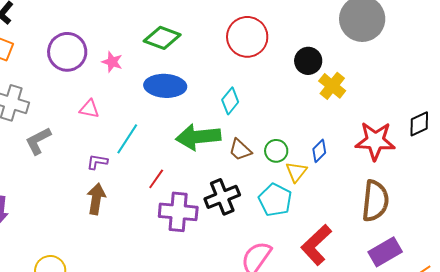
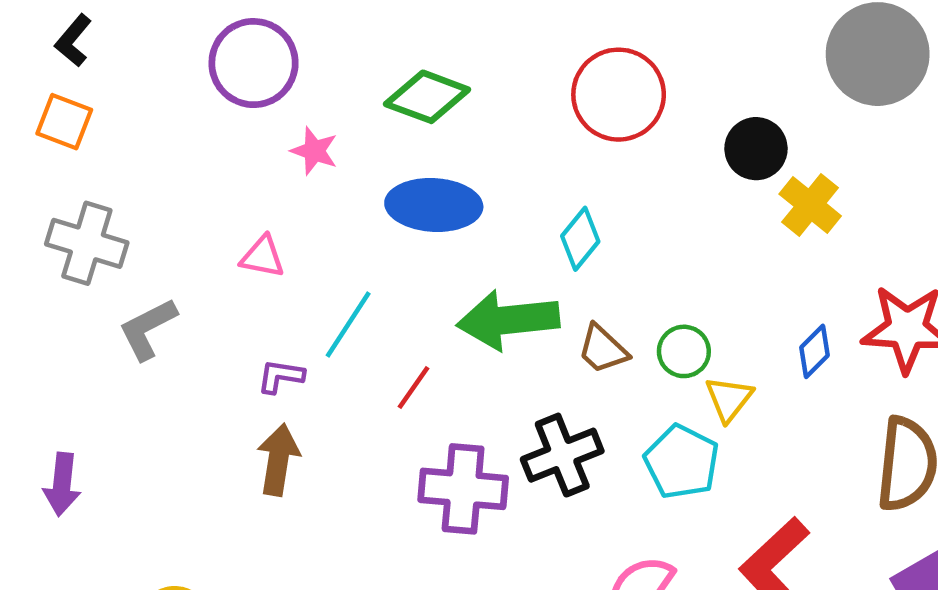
purple circle: (67, 52) -> (254, 63), moved
blue diamond: (319, 151) -> (815, 351), moved
red line: (156, 179) -> (414, 387), moved

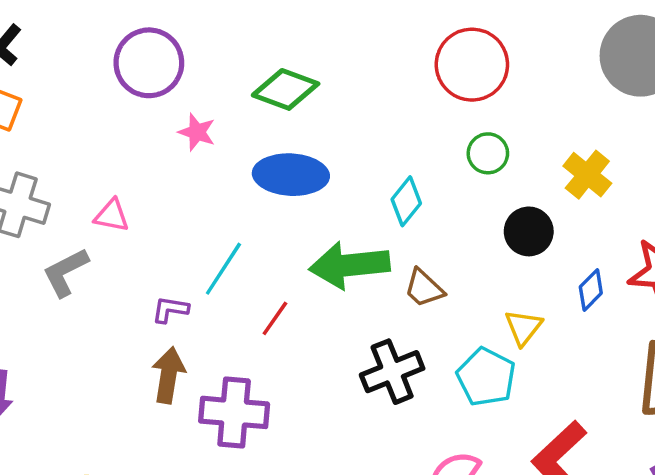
red circle: (619, 95) -> (472, 65), moved
black circle: (756, 149) -> (529, 231), moved
pink triangle: (263, 257) -> (112, 215), moved
green circle: (684, 351) -> (488, 153), moved
purple cross: (463, 489) -> (234, 412), moved

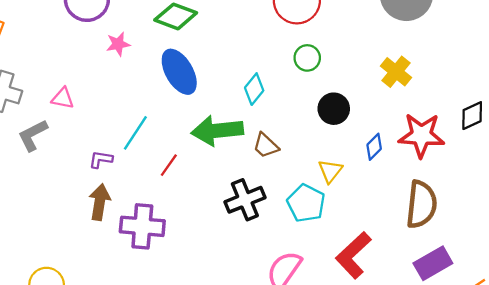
pink star: (197, 132) -> (118, 44), turned -30
blue ellipse: (291, 175) -> (179, 72), turned 57
yellow cross: (587, 175) -> (396, 72), moved

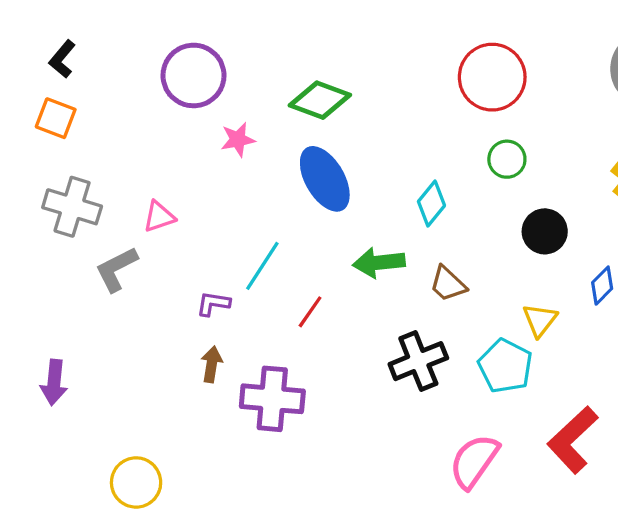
pink triangle: (63, 98) -> (159, 217), turned -30
green arrow: (217, 131) -> (379, 263), size x0.7
brown arrow: (100, 202) -> (212, 364), size x0.7

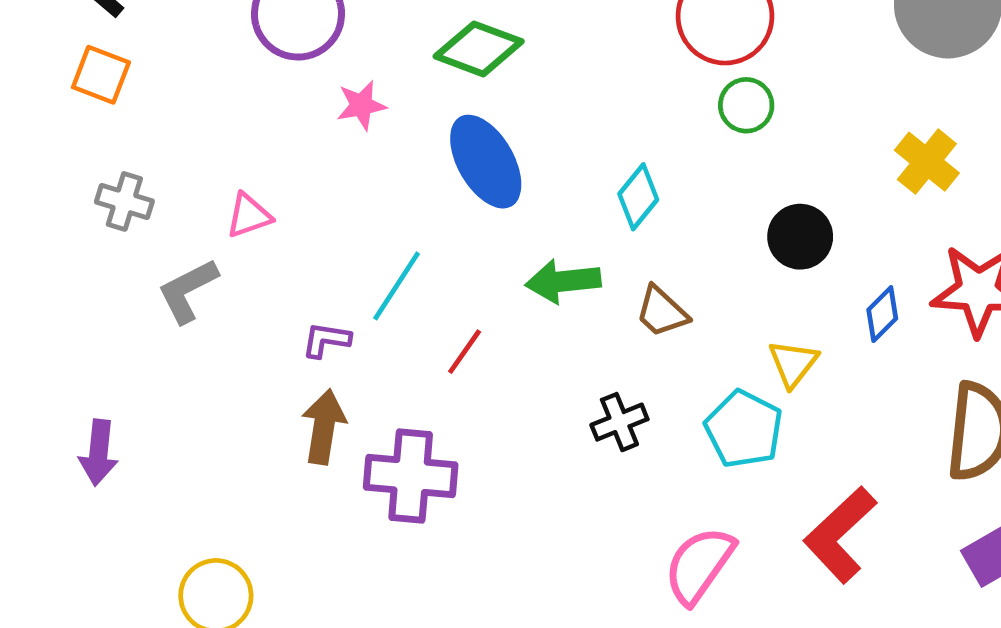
green circle: (507, 159) -> (746, 105), moved
gray cross: (72, 207) -> (124, 201), size x0.7
black cross: (418, 361) -> (619, 422), size x0.7
brown arrow: (212, 364) -> (324, 427), size x1.4

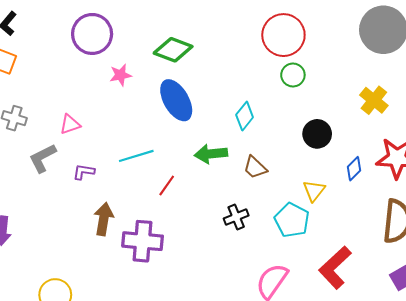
cyan line: (397, 286) -> (136, 156), turned 40
purple L-shape: (326, 340) -> (84, 172), moved

